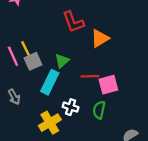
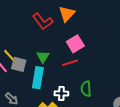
orange triangle: (100, 38) -> (67, 14), moved
gray square: (33, 61) -> (19, 64), turned -35
pink square: (108, 85) -> (75, 44), moved

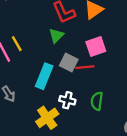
green triangle: (43, 57) -> (56, 36), moved
gray square: (19, 64) -> (69, 62), moved

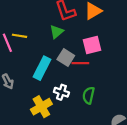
yellow line: (17, 44) -> (19, 36), turned -56

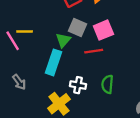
green triangle: (57, 32) -> (63, 40), moved
gray square: (66, 58) -> (78, 27), moved

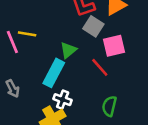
gray square: (78, 27) -> (93, 26), moved
red line: (94, 51) -> (100, 67), turned 48
white cross: (78, 85) -> (63, 100), moved

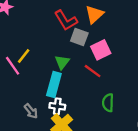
yellow line: (27, 34) -> (24, 56), turned -49
gray arrow: (13, 89) -> (31, 111), moved
white cross: (63, 100) -> (57, 106), moved

